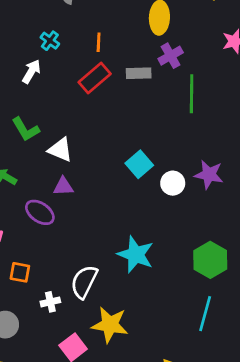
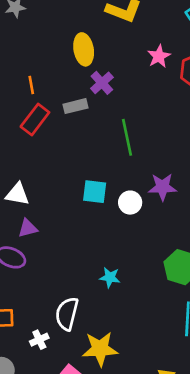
green line: (192, 94) -> (127, 137), moved
cyan square: (139, 164) -> (95, 192), turned -30
cyan star: (136, 254) -> (110, 277), size x0.6

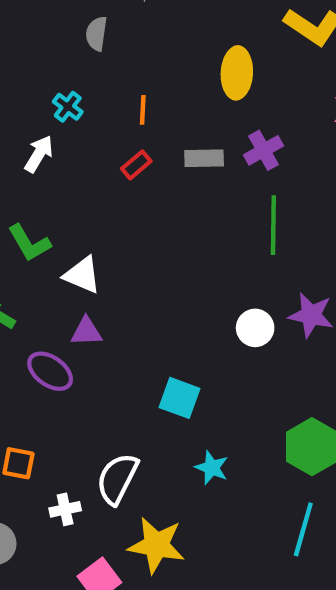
purple cross: (102, 83) -> (264, 150), moved
red rectangle: (35, 120) -> (136, 165), size x0.6
cyan square: (95, 192) -> (179, 398), moved
cyan star: (110, 277) -> (212, 468), moved

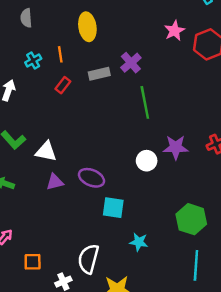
yellow ellipse: (237, 73) -> (87, 27), moved
cyan cross: (68, 107) -> (33, 60), moved, turned 35
purple ellipse: (50, 371) -> (91, 178), moved

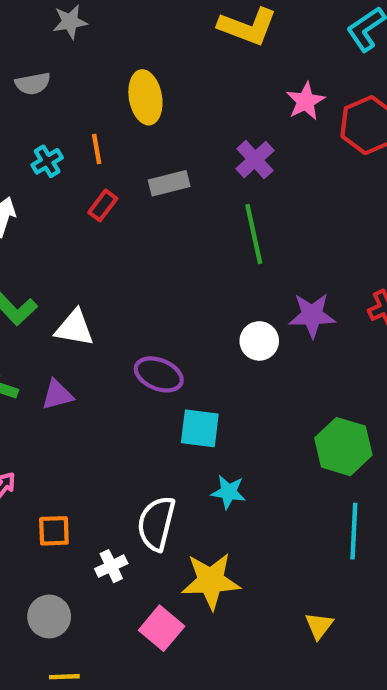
gray semicircle: (26, 18) -> (33, 84), turned -96
purple cross: (131, 63) -> (255, 160), moved
purple triangle: (55, 182) -> (57, 395), moved
cyan star: (139, 242) -> (228, 492), moved

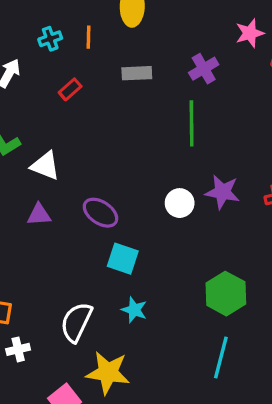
red rectangle: (103, 205) -> (70, 89), moved
purple triangle: (57, 395) -> (39, 215), moved
white cross: (111, 566) -> (18, 349), moved

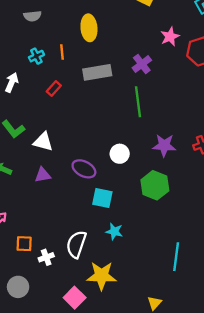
gray rectangle: (137, 73) -> (97, 72), size x1.4
white circle: (180, 203) -> (120, 154), moved
green hexagon: (226, 294) -> (155, 185), moved
white cross: (18, 349) -> (46, 257), moved

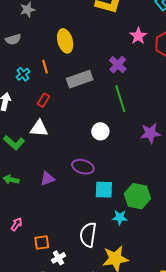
white triangle: (43, 142) -> (39, 128), moved
white circle: (120, 154) -> (100, 131), moved
green hexagon: (155, 185) -> (137, 196), moved
white cross: (46, 257) -> (58, 258), moved

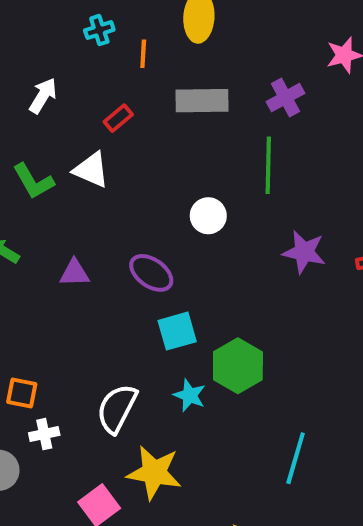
cyan cross: (23, 74) -> (99, 30), moved
cyan square: (104, 190) -> (177, 331), turned -36

